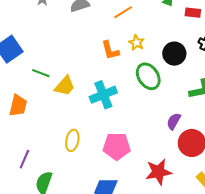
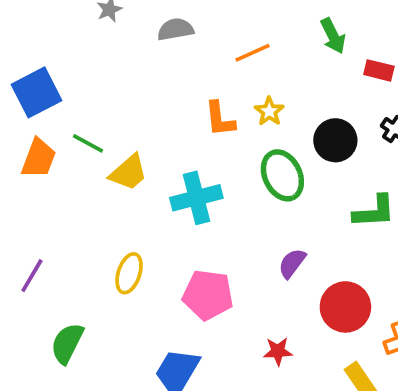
orange trapezoid: (18, 106) -> (39, 158), moved
purple semicircle: (174, 121) -> (292, 263), moved
purple line: (24, 159) -> (32, 276), moved
red star: (158, 172) -> (278, 351), size x0.6

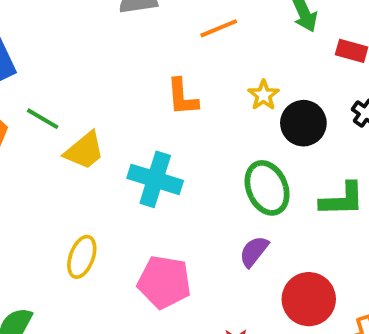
yellow star: (269, 111) -> (264, 95), moved
green ellipse: (282, 175) -> (267, 188), moved
cyan cross: (196, 198) -> (155, 179), turned 30

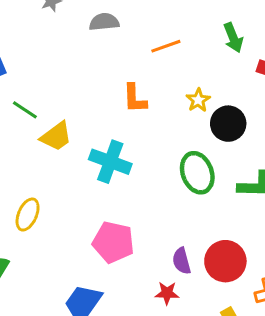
purple semicircle: (254, 251) -> (182, 261), moved, turned -56
yellow ellipse: (82, 257) -> (28, 214), moved

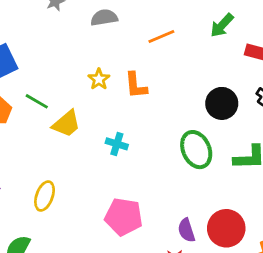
green arrow: (233, 38) -> (222, 25), turned 68
yellow star: (198, 100) -> (99, 79), moved
cyan cross: (110, 162) -> (117, 144), size x0.6

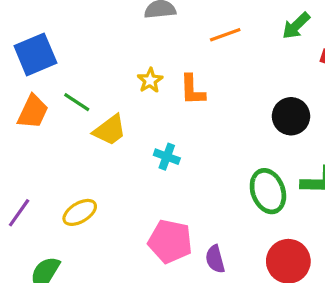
green ellipse: (196, 150) -> (268, 191), moved
yellow ellipse: (45, 196) -> (80, 212), turned 36
purple semicircle: (186, 230) -> (215, 259), moved

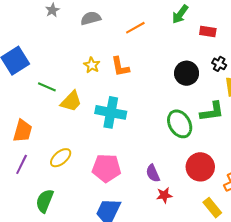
orange trapezoid: (33, 112) -> (23, 131), moved
cyan cross: (167, 157) -> (111, 112), size x1.8
pink pentagon: (170, 241) -> (106, 168), moved

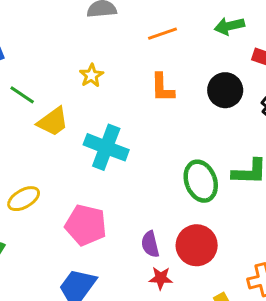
green arrow: (180, 14) -> (229, 26), turned 30
orange L-shape: (120, 67) -> (162, 88), moved
black circle: (187, 73) -> (225, 90), moved
red circle: (200, 167) -> (197, 245), moved

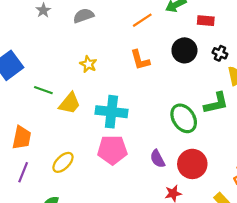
orange line: (163, 34) -> (142, 20), moved
pink pentagon: (86, 225) -> (112, 150), moved
purple semicircle: (150, 244) -> (158, 159), moved

